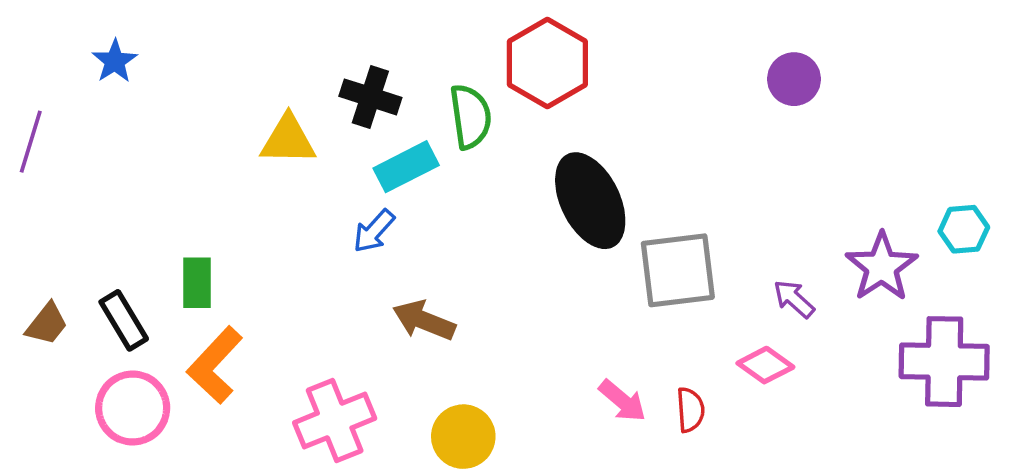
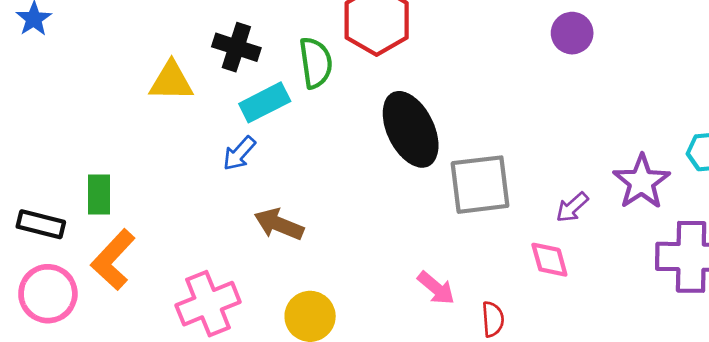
purple arrow: (794, 299) -> (572, 207), turned -84
black rectangle: (124, 320) -> (41, 224), turned -45
pink diamond: (765, 365) -> (549, 260), turned 39
red semicircle: (690, 410) -> (493, 319), moved

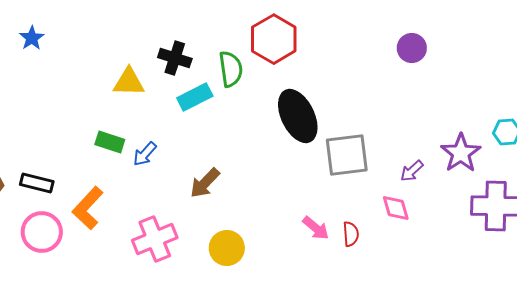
blue arrow: (239, 153) -> (145, 154), moved
green rectangle: (99, 195) -> (110, 142), moved, turned -72
brown arrow: (279, 224) -> (205, 183), turned -68
red semicircle: (493, 319) -> (351, 234), moved

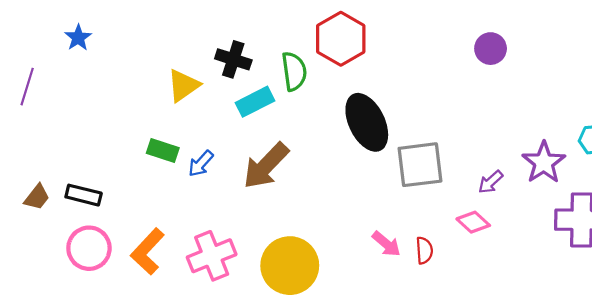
yellow triangle: (129, 82) -> (183, 85), turned -36
brown arrow: (205, 183) -> (266, 166), moved, size x1.4
orange L-shape: (88, 208) -> (148, 251), moved
pink diamond: (396, 208) -> (473, 222), turned -32
yellow circle: (227, 248) -> (290, 266), size x1.5

